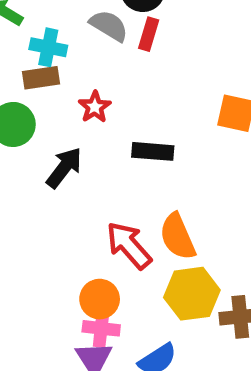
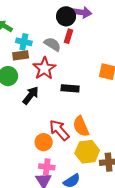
gray semicircle: (109, 26) -> (52, 44), moved
red star: (95, 107) -> (44, 68), size x1.6
orange circle: (100, 299) -> (44, 142), moved

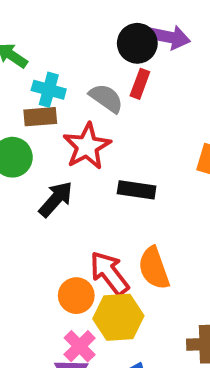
yellow hexagon: (87, 152) -> (118, 317), moved
pink cross: (47, 167) -> (80, 346), turned 35

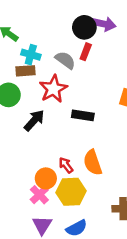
red arrow: (109, 273) -> (66, 165), size x0.6
pink cross: (80, 346) -> (39, 195), moved

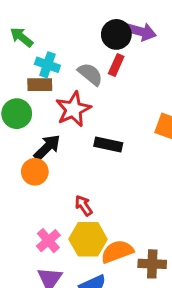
orange semicircle: (93, 163) -> (117, 252), moved, turned 85
orange circle: (46, 178) -> (35, 172), moved

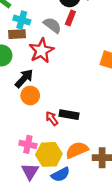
black rectangle: (108, 145) -> (69, 115), moved
orange circle: (35, 172) -> (30, 96), moved
yellow hexagon: (88, 239) -> (49, 154), moved
pink cross: (48, 241) -> (28, 144), turned -35

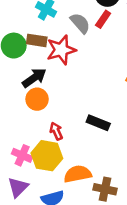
brown rectangle: (17, 34) -> (37, 40), moved
black rectangle: (69, 115) -> (98, 123), moved
yellow hexagon: (49, 154) -> (47, 156), moved

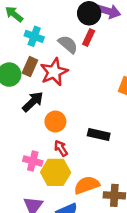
brown rectangle: (37, 40) -> (30, 67), turned -66
orange circle: (37, 99) -> (55, 122), moved
pink cross: (22, 155) -> (33, 161), moved

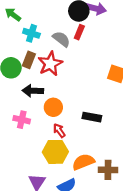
black arrow: (33, 102) -> (33, 91), turned -132
pink cross: (33, 161) -> (22, 120), moved

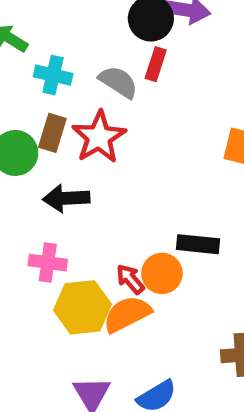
orange circle: (53, 107) -> (162, 273), moved
yellow hexagon: (55, 152) -> (83, 307), moved
orange semicircle: (83, 162) -> (127, 314), moved

